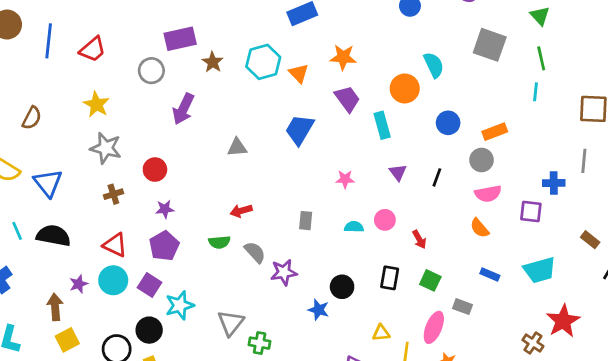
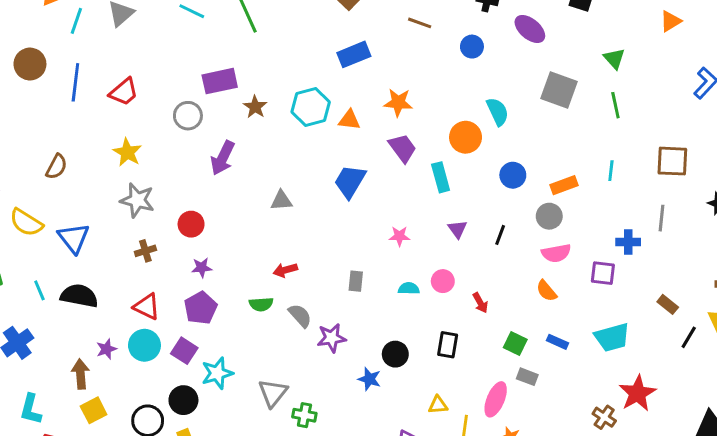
orange triangle: (299, 73) -> (349, 120), turned -40
cyan line: (535, 92) -> (611, 171), moved
green square: (430, 280) -> (515, 344), moved

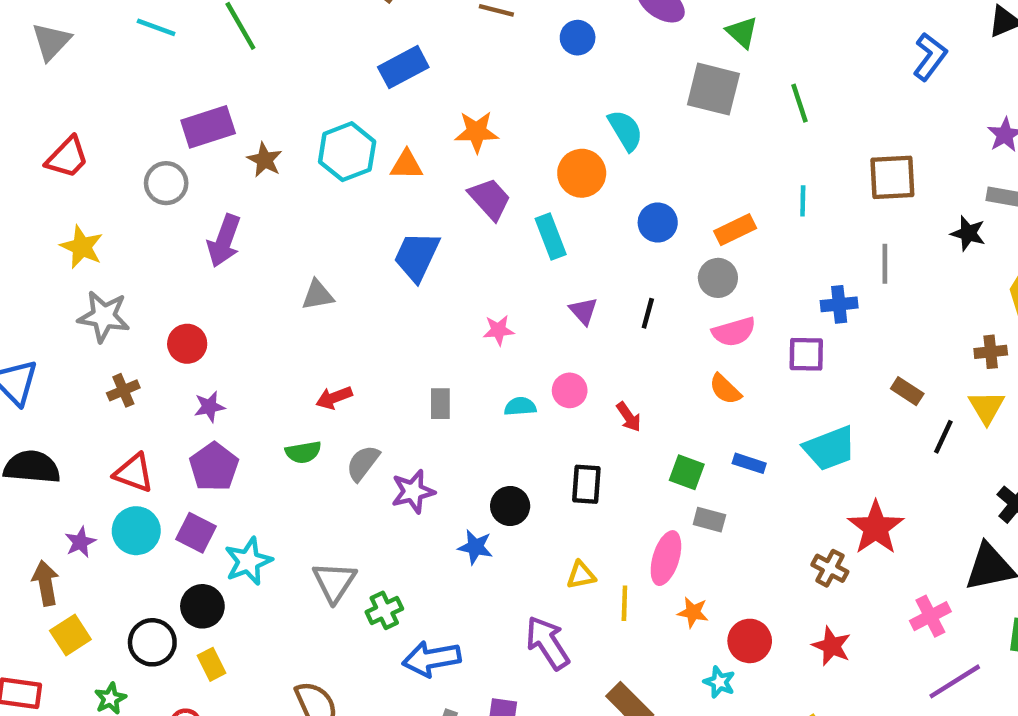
green triangle: (614, 59) -> (742, 32), moved
gray semicircle: (300, 316) -> (363, 463), turned -95
green cross: (304, 415) -> (384, 610), turned -30

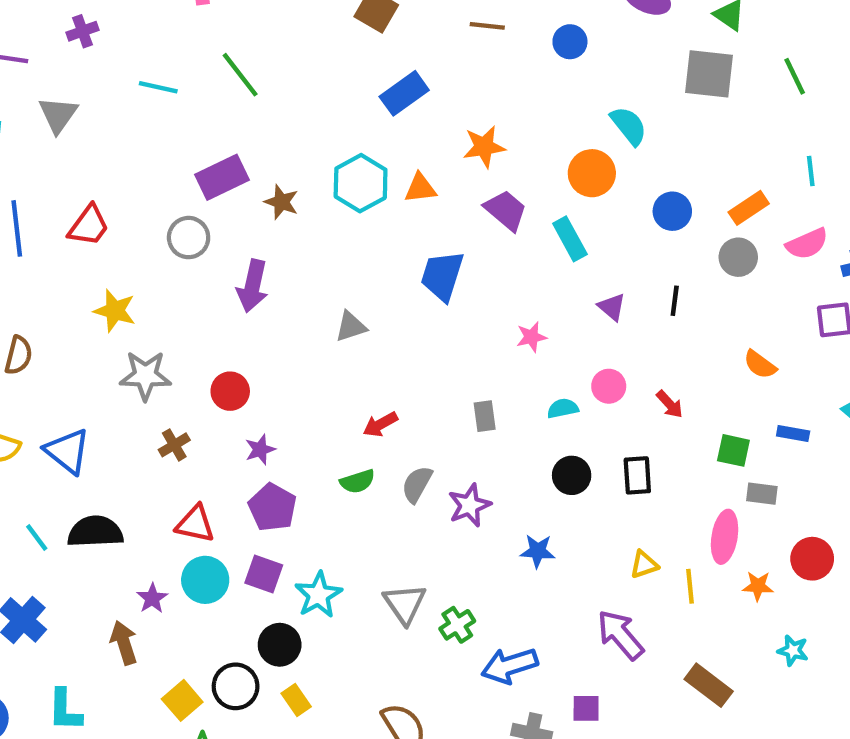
pink semicircle: (734, 332) -> (807, 244), moved
black circle: (510, 506) -> (572, 475), moved
yellow square: (70, 635) -> (182, 700), moved
red circle: (750, 641) -> (812, 559), moved

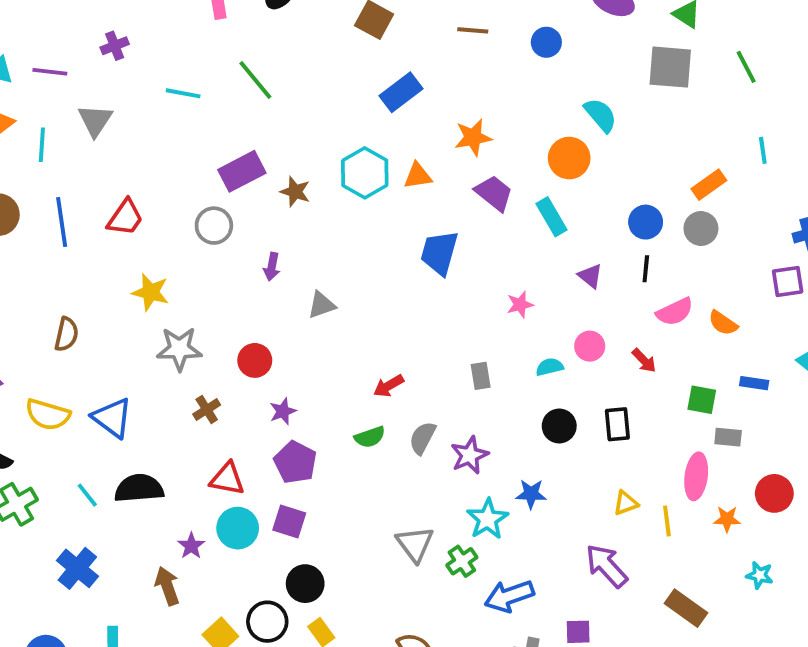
blue circle: (672, 211) -> (646, 222), moved
pink semicircle: (807, 244) -> (675, 312), moved
purple arrow: (253, 286) -> (272, 267), size x0.6
gray triangle: (351, 327) -> (322, 305), moved
cyan star: (318, 595) -> (488, 519), moved

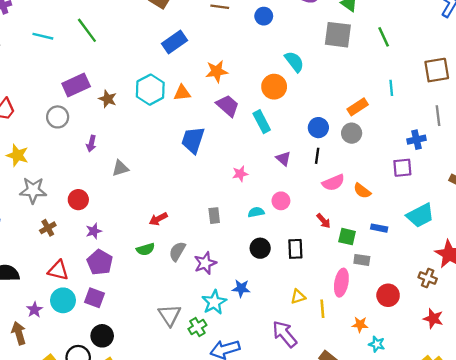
red arrow: (644, 360) -> (324, 221), moved
orange star: (727, 519) -> (360, 324), moved

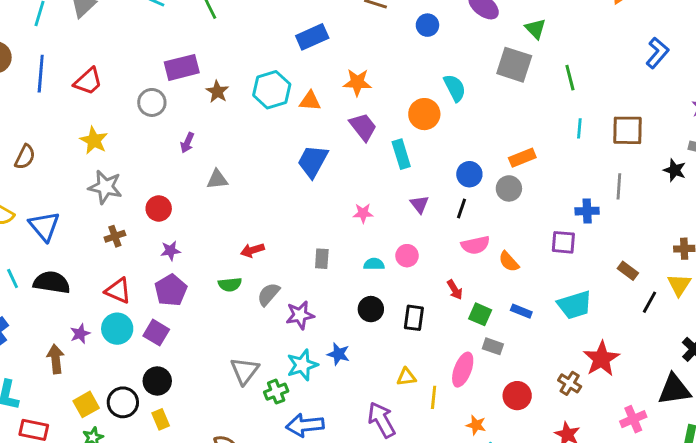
cyan line: (391, 88) -> (579, 128), moved

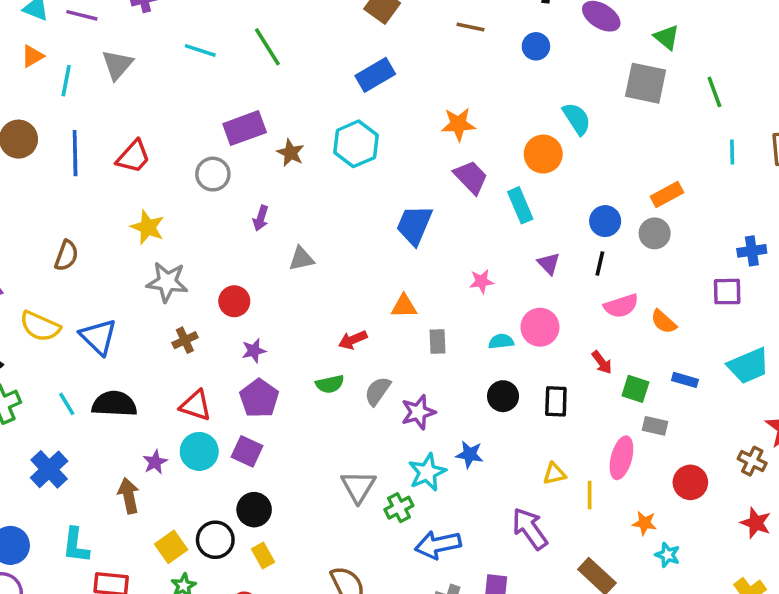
blue rectangle: (312, 37) -> (375, 75), moved
orange triangle: (310, 101) -> (404, 306), moved
pink circle: (407, 256) -> (540, 327), size x1.4

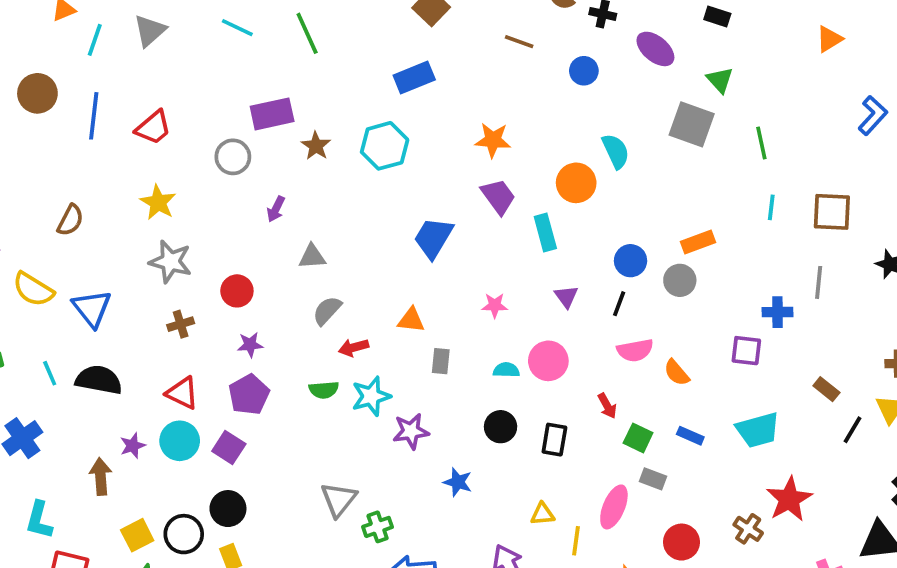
gray semicircle: (378, 391) -> (327, 311), moved
cyan star: (427, 472) -> (371, 396), moved

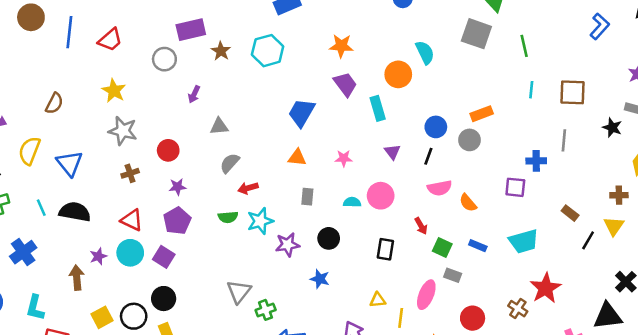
yellow semicircle: (33, 289) -> (29, 151), turned 80
orange triangle: (411, 320) -> (297, 158), moved
black circle: (501, 427) -> (329, 238), moved

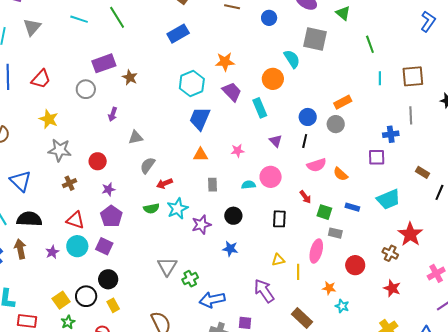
gray square: (476, 34) -> (315, 39), moved
cyan hexagon: (268, 51) -> (192, 84), moved
brown arrow: (77, 278) -> (20, 249), moved

